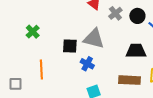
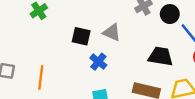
gray triangle: (94, 39) -> (112, 32), size x0.7
orange line: (41, 69) -> (41, 78), moved

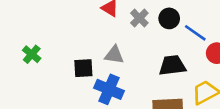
blue cross: (98, 62) -> (109, 89), size x1.5

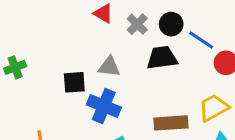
green cross: (32, 54) -> (15, 67), turned 30
black trapezoid: (172, 65) -> (162, 58), moved

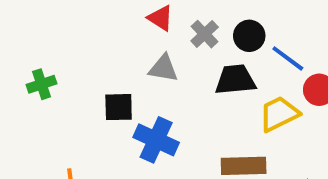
gray triangle: (109, 67) -> (163, 68), moved
yellow trapezoid: (214, 108) -> (279, 114), moved

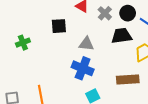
gray triangle: (163, 68) -> (86, 44), moved
black square: (119, 107) -> (59, 26), moved

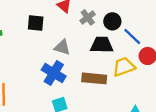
brown rectangle: (128, 79) -> (94, 78), moved

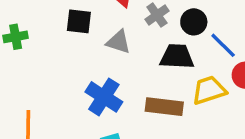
gray triangle: (62, 47) -> (118, 42), moved

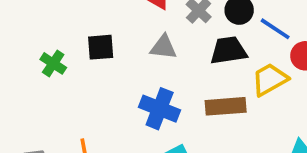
black square: (79, 21) -> (101, 47), moved
green cross: (16, 37) -> (53, 63), turned -35

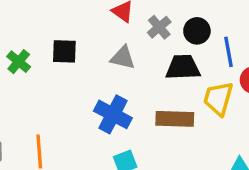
blue line: (275, 29) -> (229, 52), turned 40
yellow trapezoid: (270, 79) -> (218, 98), turned -51

